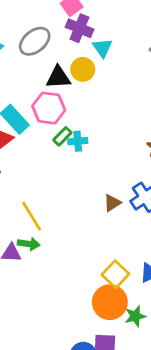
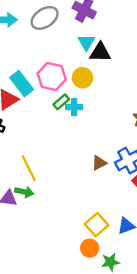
cyan triangle: (102, 48) -> (86, 42), moved
yellow circle: (83, 69) -> (83, 78), moved
black triangle: (58, 77) -> (100, 52), moved
orange circle: (110, 302) -> (90, 248), size x0.6

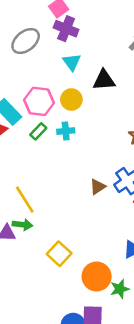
black triangle: (100, 52) -> (104, 80), moved
green rectangle: (61, 102) -> (38, 131), moved
yellow square: (97, 225) -> (59, 254), moved
orange circle: (90, 248) -> (97, 277), size x1.5

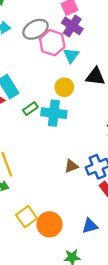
pink hexagon: (39, 101) -> (52, 43), moved
cyan cross: (66, 131) -> (54, 113), size x1.6
orange circle: (97, 277) -> (50, 224), moved

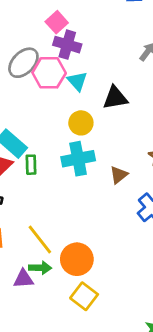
green rectangle: (30, 109) -> (31, 165), moved, turned -40
brown triangle: (71, 166) -> (119, 175), moved
orange circle: (50, 224) -> (77, 259), moved

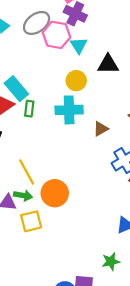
yellow square: (84, 296) -> (31, 221), moved, turned 30

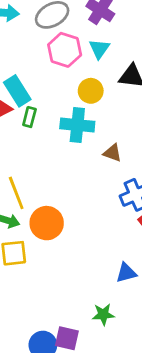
pink hexagon: (56, 35) -> (65, 50), moved
brown triangle: (101, 129) -> (112, 153), turned 42

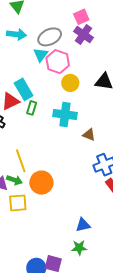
cyan triangle: (99, 49) -> (41, 55), moved
yellow circle: (91, 91) -> (70, 83), moved
blue triangle: (126, 273) -> (83, 225), moved

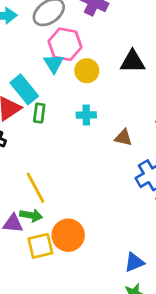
cyan triangle: (41, 55) -> (54, 63), moved
cyan cross: (65, 115) -> (86, 115), size x0.6
orange circle: (41, 183) -> (68, 235), moved

